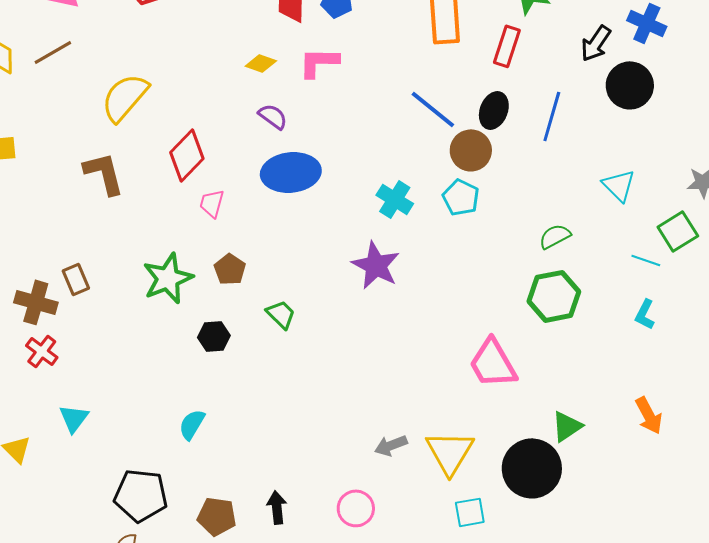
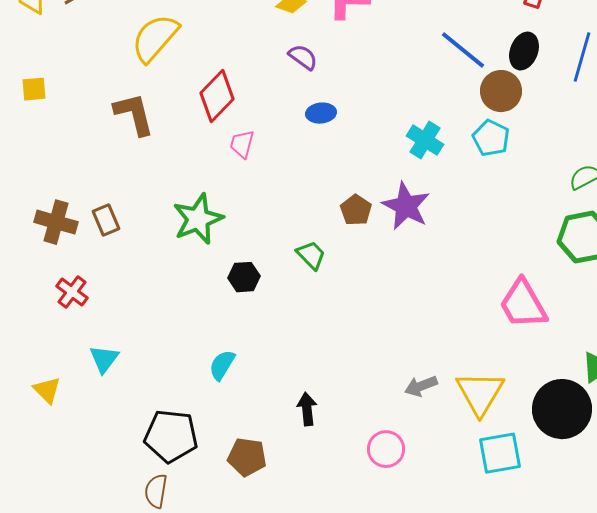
blue ellipse: (291, 172) -> (321, 113), size x0.5
brown pentagon: (230, 269) -> (356, 210), moved
brown cross: (36, 302) -> (56, 222), moved
black arrow: (277, 507) -> (307, 409), moved
cyan square: (470, 512) -> (500, 453), size x1.4

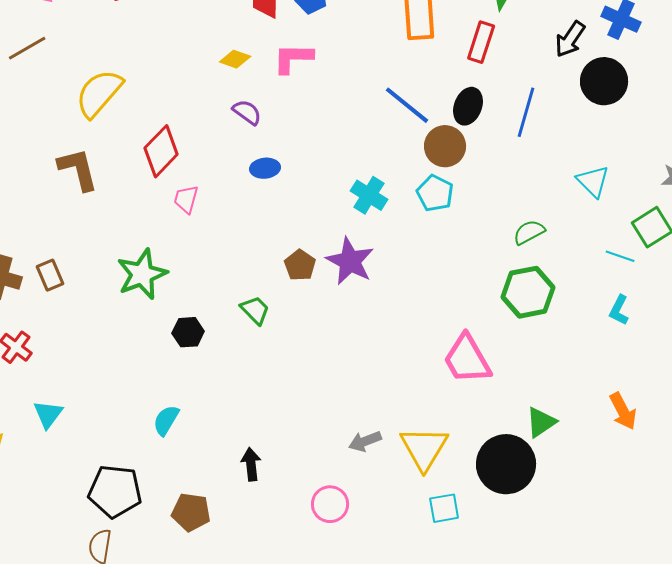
cyan square: (500, 453) -> (444, 508), size x0.7

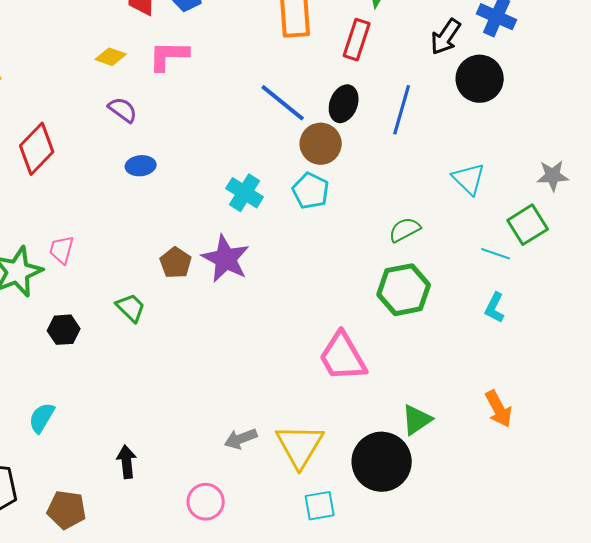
pink trapezoid: (186, 199) -> (62, 250), moved

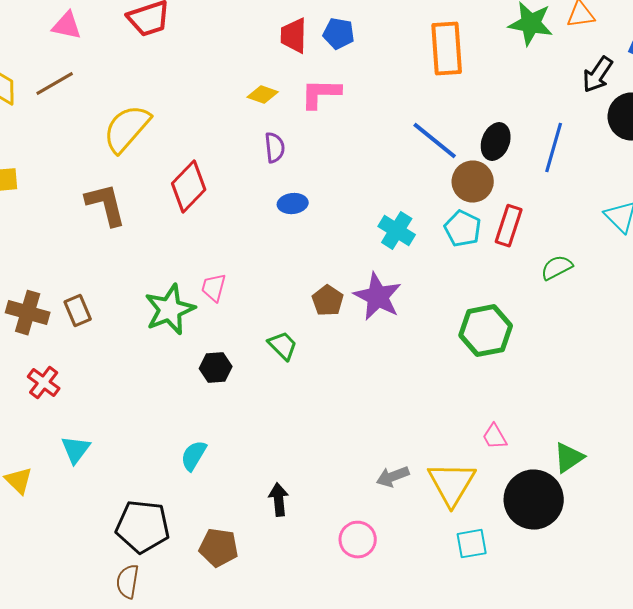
red rectangle: (357, 40) -> (509, 226), moved
purple semicircle: (123, 110) -> (275, 148), turned 48
green hexagon: (404, 290) -> (486, 331), moved
pink trapezoid: (343, 357) -> (495, 437), moved, size x0.5

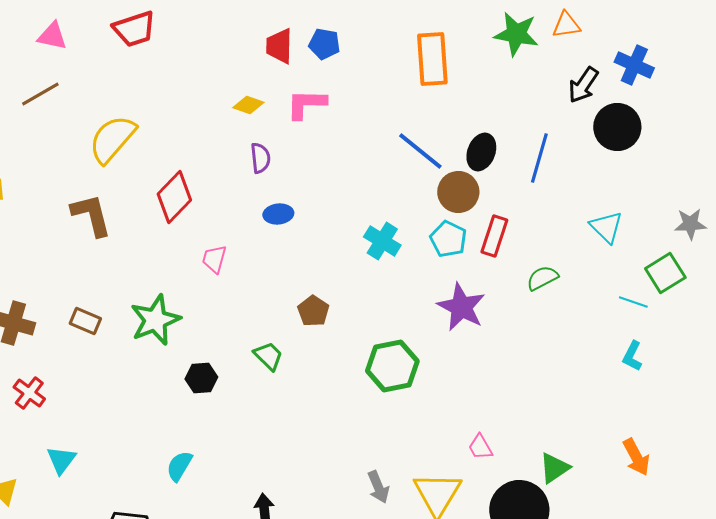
pink trapezoid: (214, 288) -> (214, 259), moved
purple star: (378, 297) -> (461, 307), moved
brown rectangle: (78, 311) -> (85, 321), moved, turned -44
green hexagon: (486, 331) -> (392, 366), moved
gray arrow: (393, 477) -> (378, 487), turned -92

